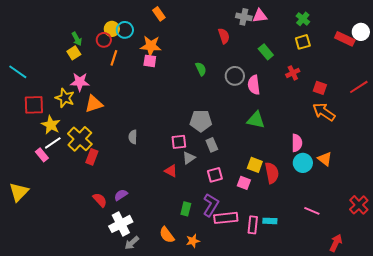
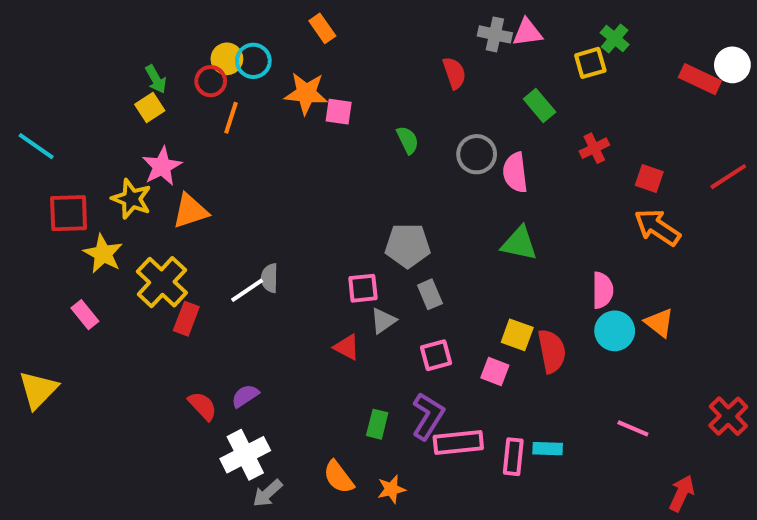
yellow square: (303, 42) -> (590, 63), moved
pink square: (150, 61) -> (339, 112), moved
pink star: (80, 82) -> (162, 166), turned -30
white line: (53, 143) -> (247, 290), moved

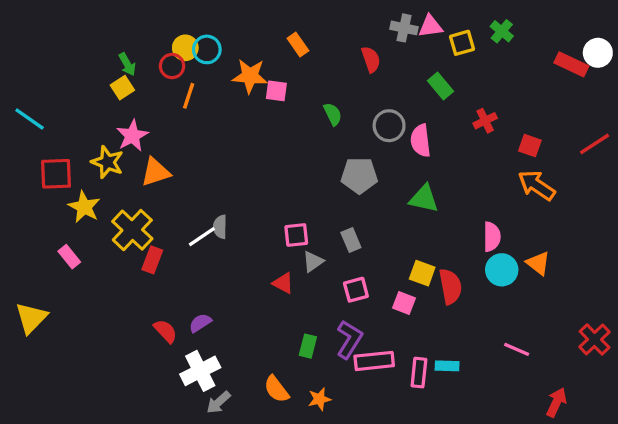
orange rectangle: (322, 28) -> (298, 44), moved
yellow square: (590, 63) -> (462, 43), moved
gray pentagon: (408, 246) -> (359, 175), moved

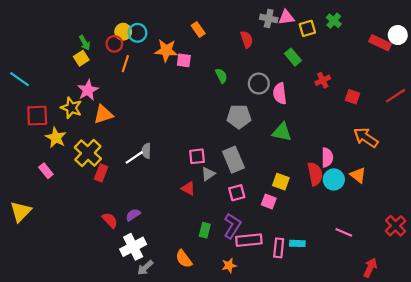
orange arrow: (537, 185) -> (366, 138), moved
gray rectangle: (351, 240) -> (233, 160), size x1.6
red semicircle: (450, 286) -> (315, 174), moved
orange star: (319, 399) -> (229, 266), moved

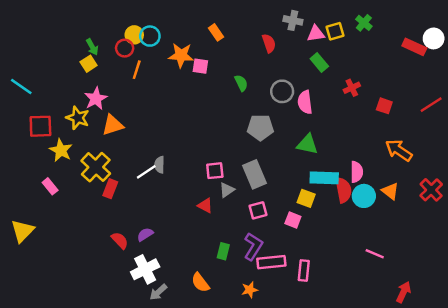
pink triangle: (286, 17) -> (316, 34), moved
red cross: (396, 226) -> (431, 190), moved
cyan rectangle: (297, 243) -> (324, 178), moved, size x1.6

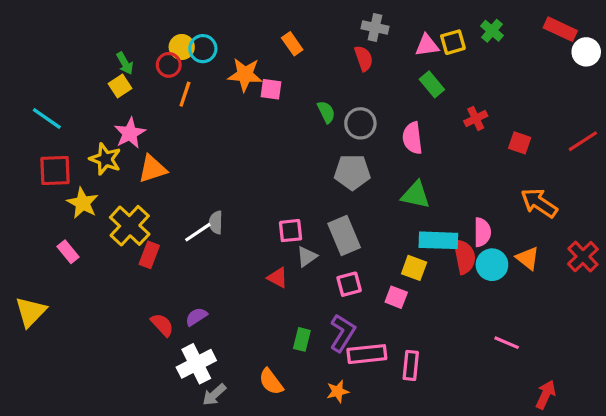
gray cross: (293, 20) -> (375, 28), moved
red rectangle: (414, 47) -> (560, 29), moved
cyan line: (21, 87) -> (47, 118), moved
gray circle: (282, 91) -> (360, 123), moved

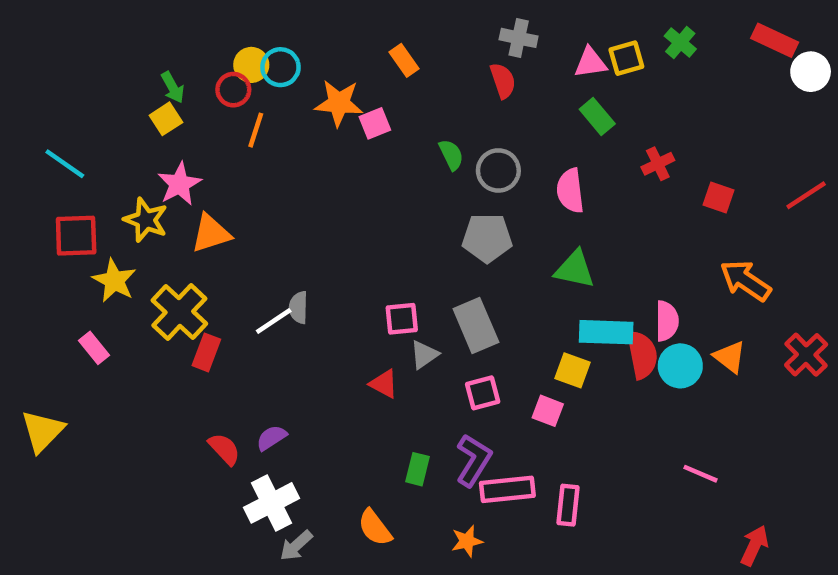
pink square: (271, 89) -> (375, 123), turned -30

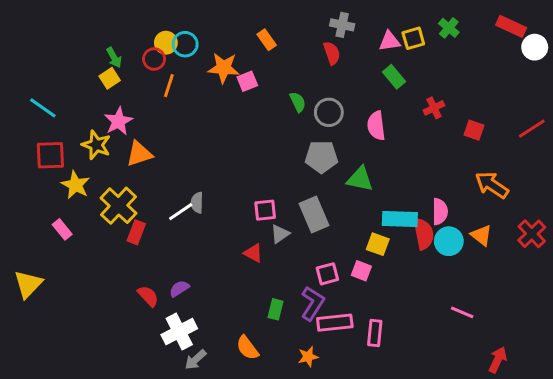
green triangle: (575, 269) -> (360, 179), moved
pink square: (483, 393) -> (327, 274), moved

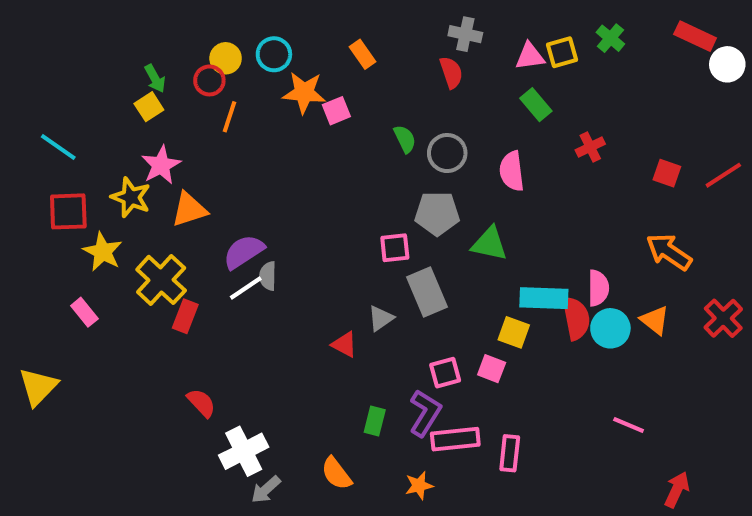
cyan circle: (185, 44) -> (274, 54), moved
red square: (474, 130) -> (667, 173), moved
pink square: (265, 210) -> (395, 248), moved
purple semicircle: (179, 289) -> (244, 252), moved, size x1.5

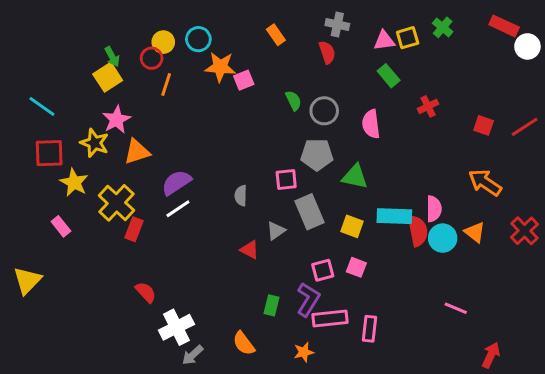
orange rectangle: (363, 54) -> (276, 35), moved
yellow square: (149, 107) -> (108, 77), size x1.4
gray semicircle: (268, 276) -> (241, 196), moved
yellow square: (514, 332) -> (352, 226), moved

